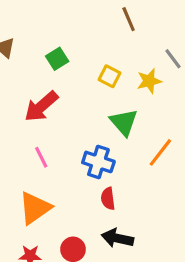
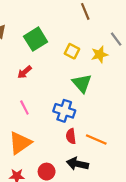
green square: (57, 59) -> (36, 39), size x1.5
red arrow: (41, 106) -> (24, 72), size x0.6
orange line: (160, 152) -> (96, 140), moved, turned 75

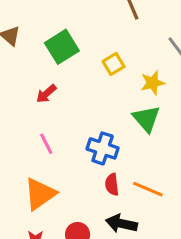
yellow square: (72, 51) -> (114, 64), turned 32
yellow star: (100, 55) -> (153, 83), moved
green triangle: (82, 83) -> (146, 119), moved

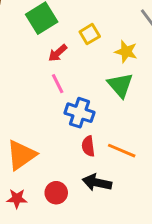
yellow star: (153, 83) -> (126, 52), turned 30
red arrow: (46, 94) -> (58, 53), moved
pink line: (46, 144) -> (58, 84), moved

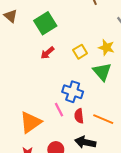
yellow square: (90, 34) -> (80, 52), moved
red arrow: (58, 53) -> (47, 53), moved
pink line: (58, 84) -> (59, 110), moved

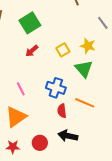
pink line: (59, 110) -> (21, 89), moved
orange line: (103, 119) -> (85, 103), moved

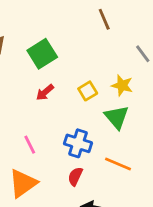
red semicircle: (62, 111) -> (75, 176), moved, turned 32

